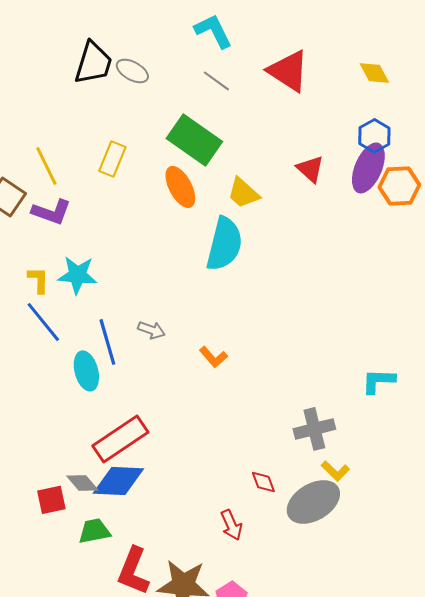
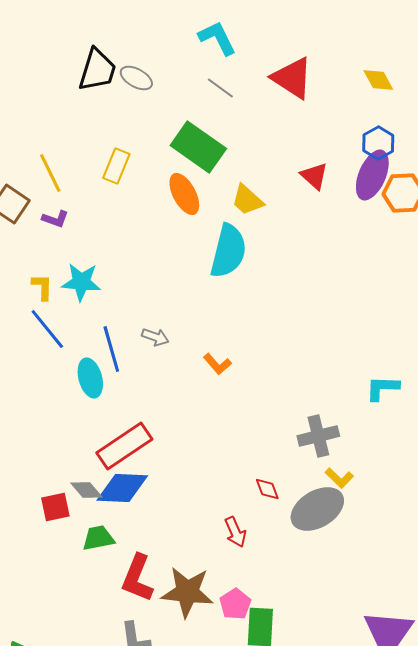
purple L-shape: (51, 212) -> (55, 219), size x0.7

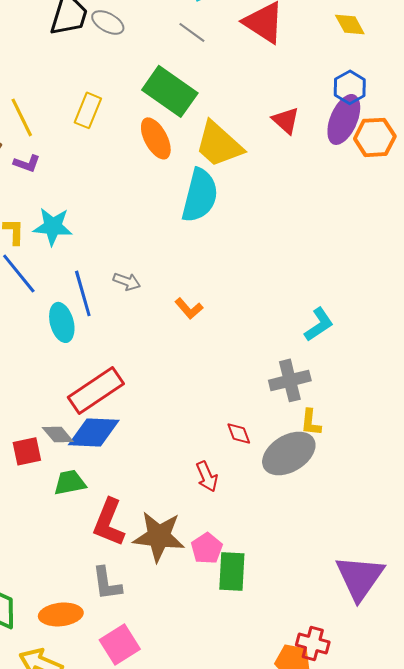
yellow trapezoid: (247, 200) -> (219, 144), size x1.5
cyan L-shape: (382, 388) -> (319, 324), moved, turned 144
yellow L-shape: (339, 478) -> (311, 422), turned 52

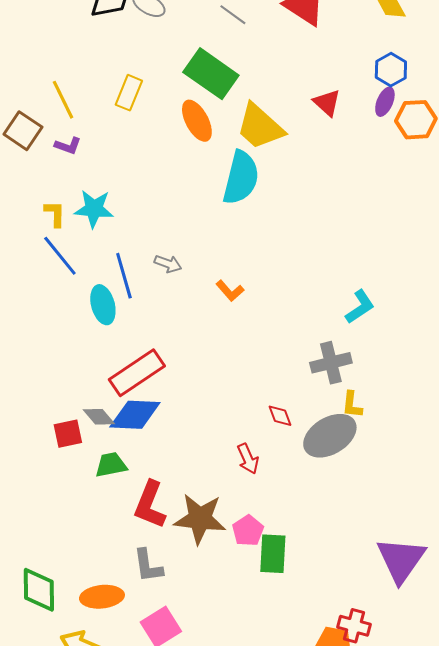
purple ellipse: (344, 119) -> (385, 102), size x0.6

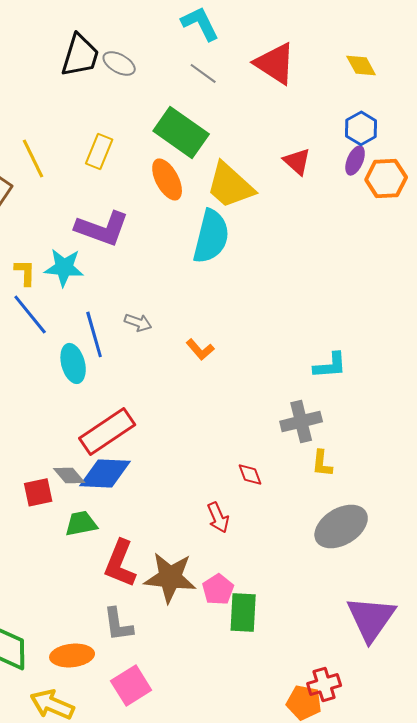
purple L-shape: (68, 146) -> (102, 228), moved, size x2.0
cyan L-shape: (360, 307) -> (330, 365), turned 30
gray ellipse: (330, 436) -> (341, 526), moved
red cross: (354, 626) -> (324, 684), turned -32

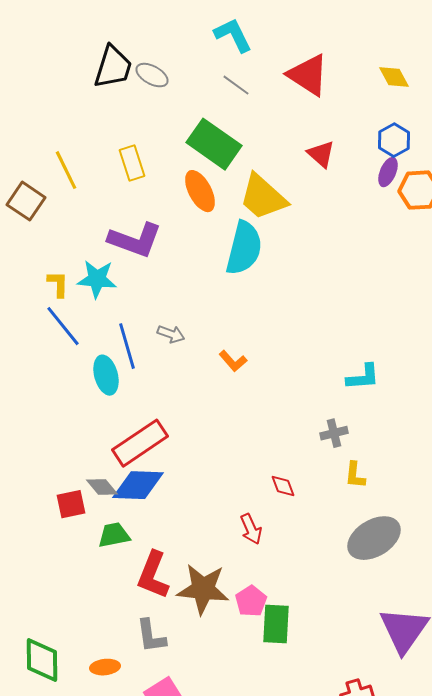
yellow rectangle: (99, 151) -> (132, 163), turned -40
red triangle: (297, 161) -> (321, 154), moved
gray cross: (301, 421) -> (334, 433), size x0.7
orange ellipse: (72, 655) -> (105, 667), size x0.7

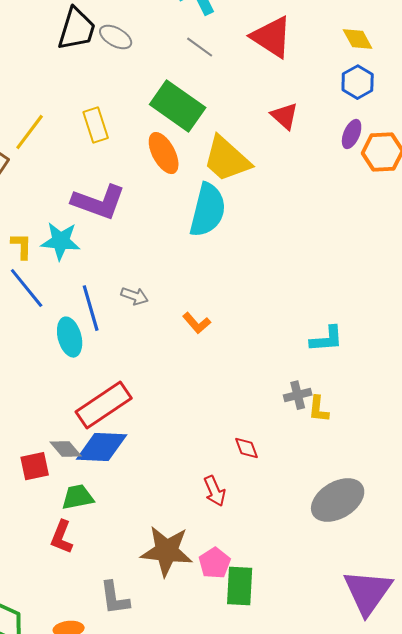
blue hexagon: (394, 140) -> (358, 82), moved
yellow line: (66, 170) -> (30, 132), turned 63
yellow L-shape: (355, 475) -> (319, 409), moved
red L-shape: (153, 575) -> (62, 537), moved, size x0.7

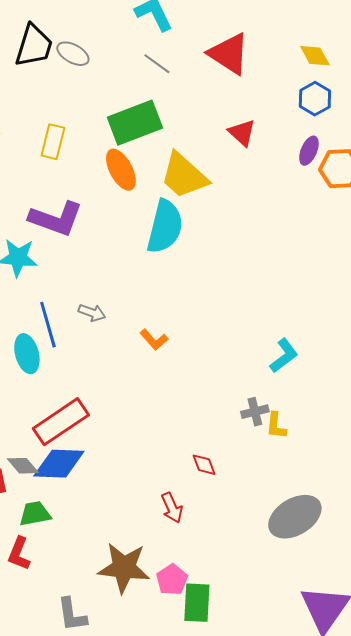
green rectangle: (178, 106) -> (135, 123), turned -56
yellow rectangle: (96, 125) -> (53, 142), turned 32
cyan L-shape: (327, 339) -> (284, 356), turned -33

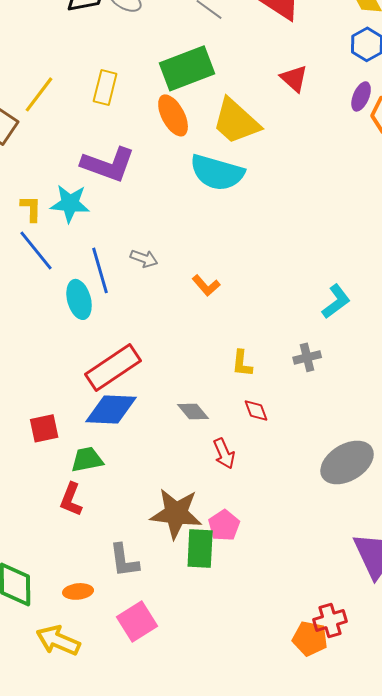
cyan semicircle: (165, 227) -> (217, 172), turned 92
yellow L-shape: (276, 426) -> (242, 363), moved
gray diamond: (23, 466) -> (193, 411), moved
green rectangle: (197, 603) -> (200, 548), moved

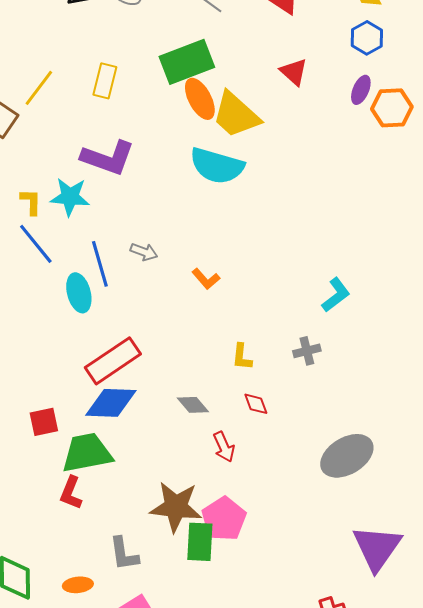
orange ellipse: (173, 115) -> (200, 99), moved
green trapezoid: (87, 459) -> (87, 453), size x1.6
pink pentagon: (224, 525) -> (224, 519), size x1.4

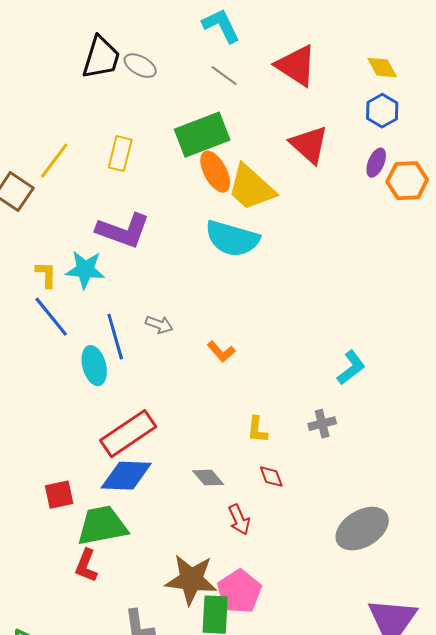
red triangle: (294, 72) -> (309, 145), size x1.4

